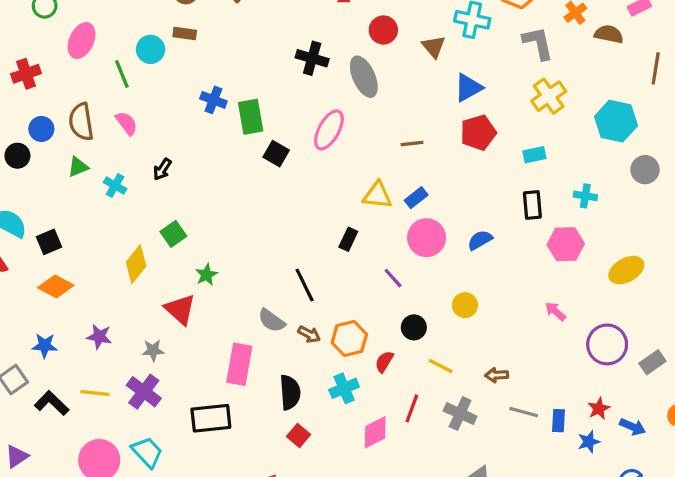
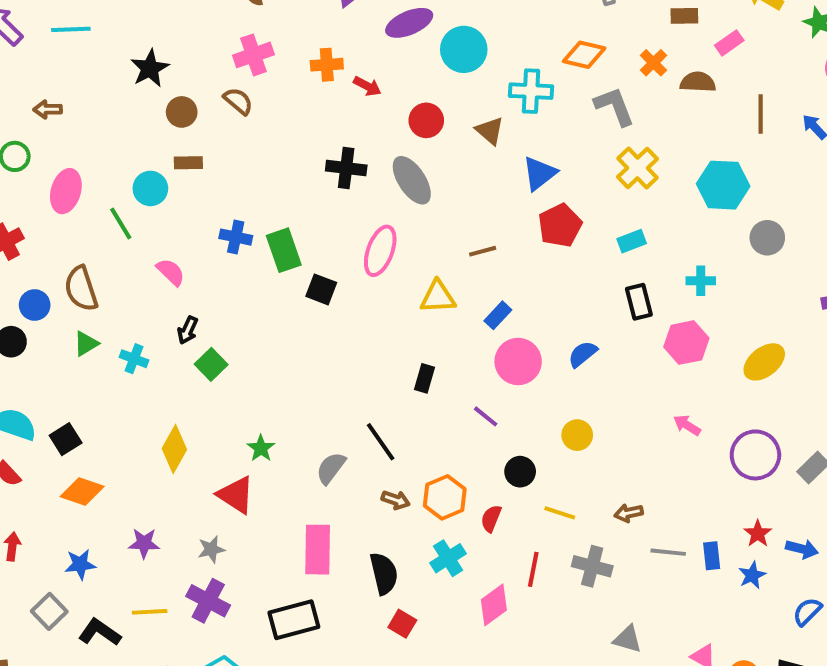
pink semicircle: (126, 123) -> (171, 272), moved
yellow triangle: (377, 195) -> (438, 297), moved
green square: (173, 234) -> (211, 364), moved
gray semicircle: (272, 321) -> (331, 468), moved, turned 100

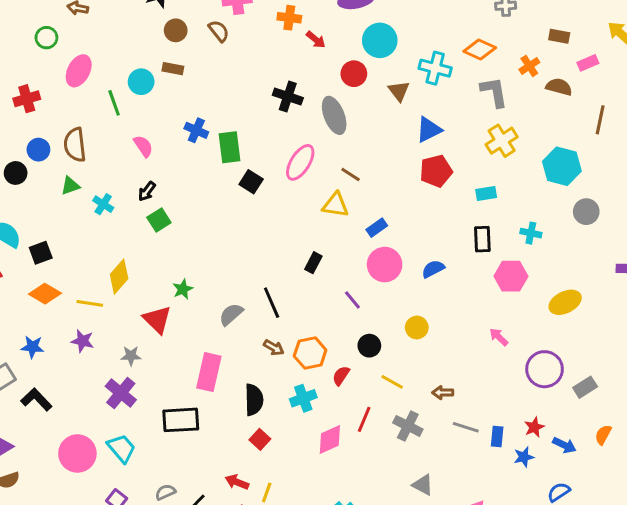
cyan circle: (464, 49) -> (380, 40), moved
brown line: (483, 251) -> (351, 174), moved, turned 36
yellow line: (150, 612) -> (90, 303), moved

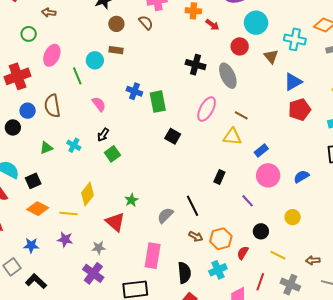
red cross: (27, 99) -> (18, 76), size x1.4
black square: (251, 182) -> (173, 136), moved
green triangle: (70, 186) -> (46, 148), moved

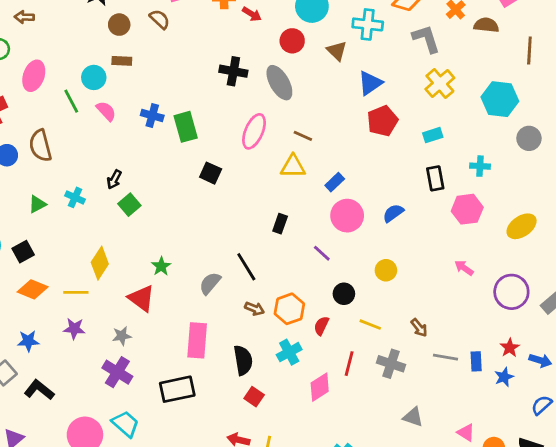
pink semicircle: (99, 104) -> (106, 111), moved
brown arrow: (313, 260) -> (419, 328), turned -120

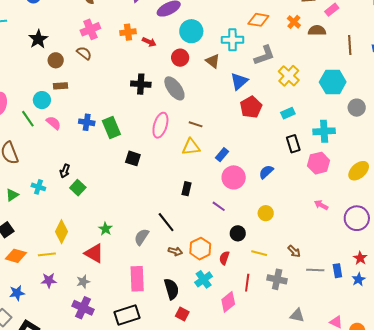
gray L-shape: (426, 39) -> (264, 55), moved, turned 95
cyan cross: (480, 166) -> (324, 131), size x1.5

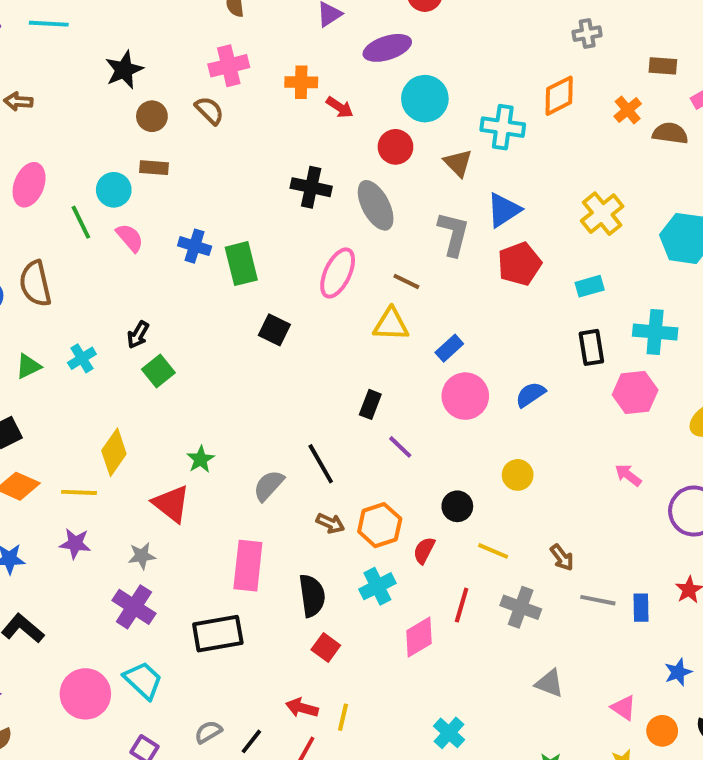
orange diamond: (258, 20) -> (559, 96), turned -45
gray L-shape: (264, 55) -> (453, 234), moved, turned -65
cyan cross: (38, 187) -> (82, 358), turned 32
purple line: (219, 206) -> (400, 447), moved
blue star: (359, 279) -> (678, 672), moved

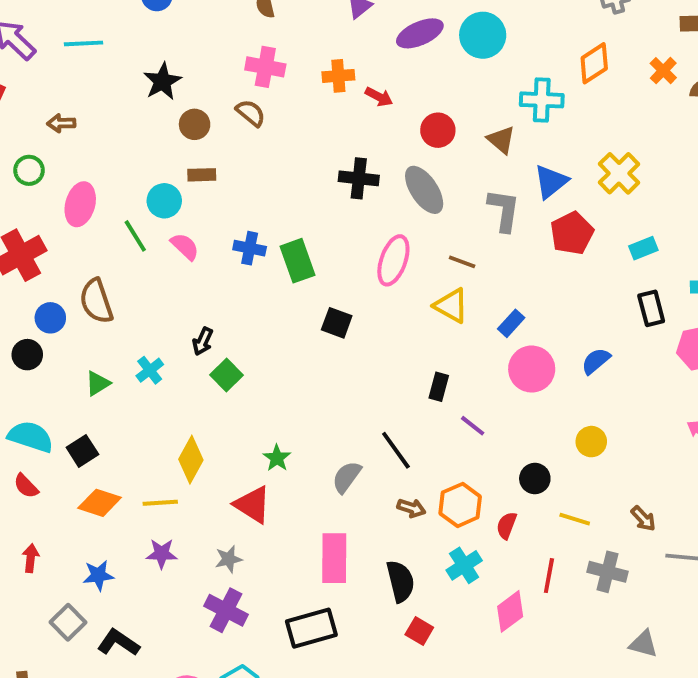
pink cross: (229, 66) -> (265, 67), turned 30
cyan circle: (425, 99) -> (483, 35), moved
yellow cross: (602, 214) -> (619, 173), moved
yellow triangle: (391, 324) -> (451, 306), turned 33

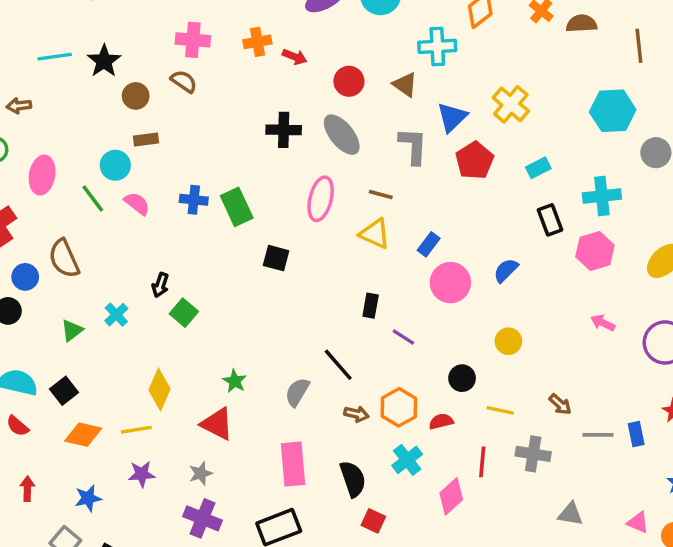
cyan line: (84, 43) -> (55, 57), moved
red semicircle: (507, 525) -> (441, 421), turned 60

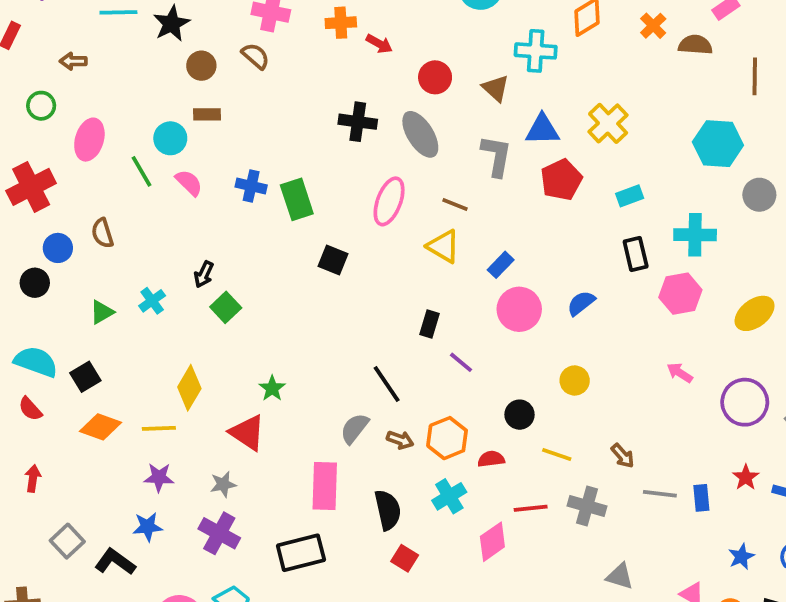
blue triangle: (452, 117) -> (542, 130), turned 36
brown semicircle: (64, 259) -> (102, 233), size x0.7
gray semicircle: (297, 392) -> (354, 428), moved
red line: (482, 462) -> (531, 508), turned 72
blue star: (88, 498) -> (148, 527), moved

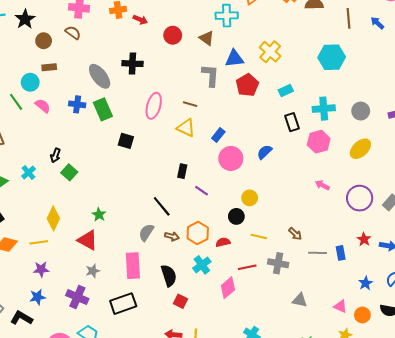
gray ellipse: (420, 134) -> (100, 76), moved
gray circle: (759, 195) -> (361, 111), moved
yellow circle: (575, 380) -> (250, 198), moved
gray star: (223, 484) -> (93, 271), moved

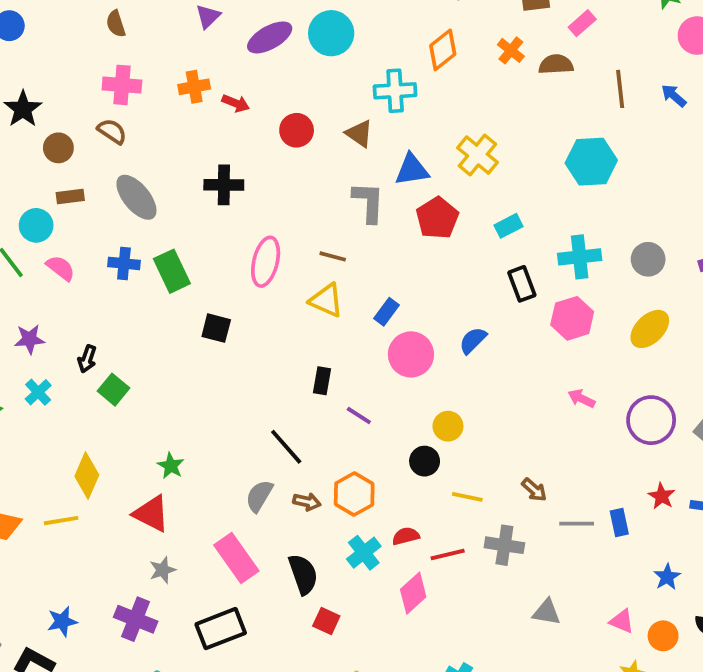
gray ellipse: (100, 76) -> (136, 197), moved
red semicircle: (223, 242) -> (406, 536), moved
pink rectangle: (133, 266) -> (236, 558), turned -30
purple star: (41, 269) -> (29, 339), moved

